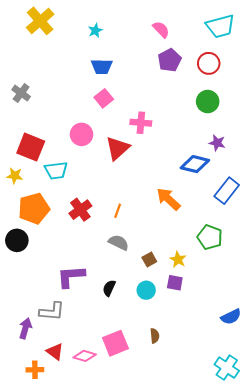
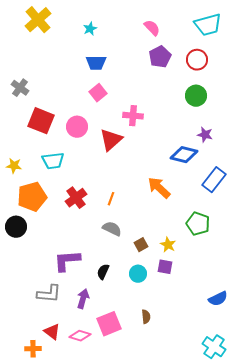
red square: (31, 147) -> (41, 121), moved
purple arrow: (25, 328) -> (83, 299), moved

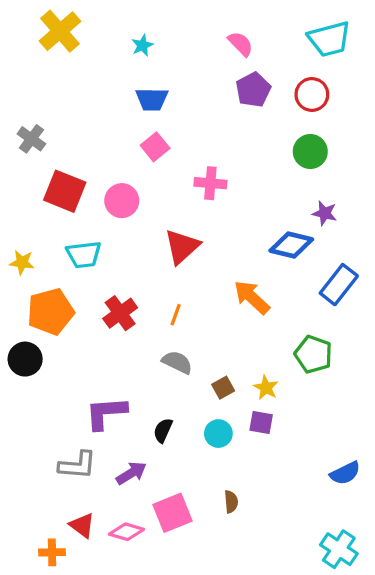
red triangle: (111, 140) -> (182, 247), moved
purple arrow: (83, 299) -> (131, 473), turned 42

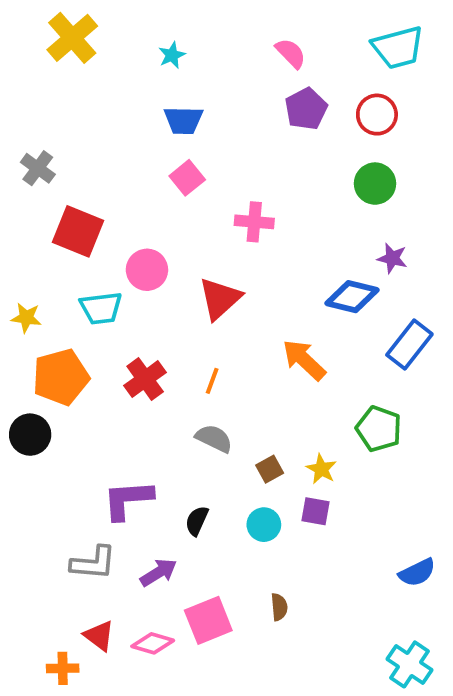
pink circle: (122, 201) -> (147, 270), moved

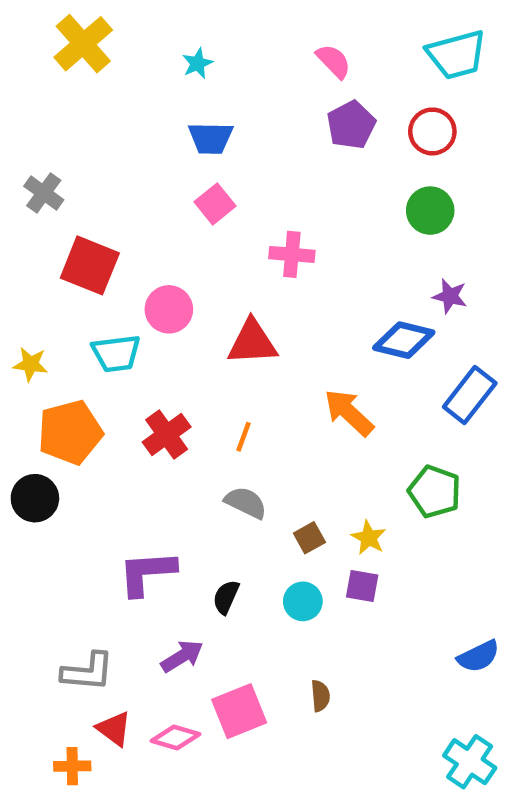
red triangle: (220, 299) -> (252, 342), turned 39
gray L-shape: (93, 563) -> (88, 672), moved

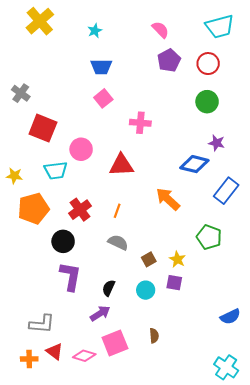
black circle: (35, 498) -> (63, 241), moved
purple L-shape: (147, 573) -> (70, 276), turned 104
purple arrow: (182, 656) -> (100, 313), moved
orange cross: (72, 766) -> (29, 359), moved

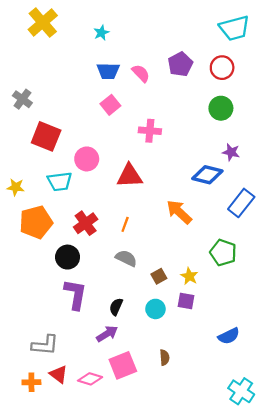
pink semicircle: (160, 30) -> (141, 73), moved
blue semicircle: (230, 317) -> (229, 336), moved

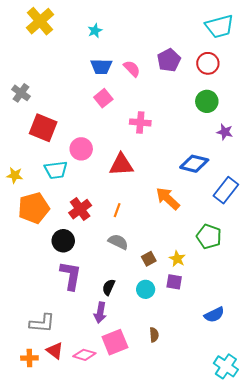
purple star: (231, 152) -> (225, 132), moved
purple arrow: (107, 334) -> (100, 313), turned 132

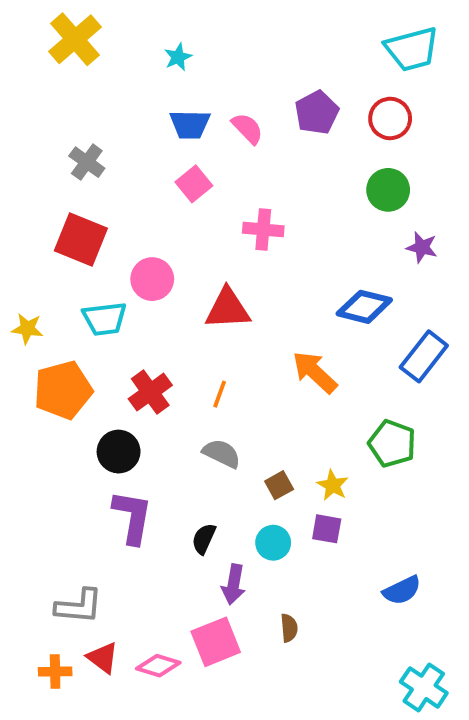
gray cross: (21, 93) -> (87, 162), moved
purple arrow: (100, 313) -> (234, 584), moved

